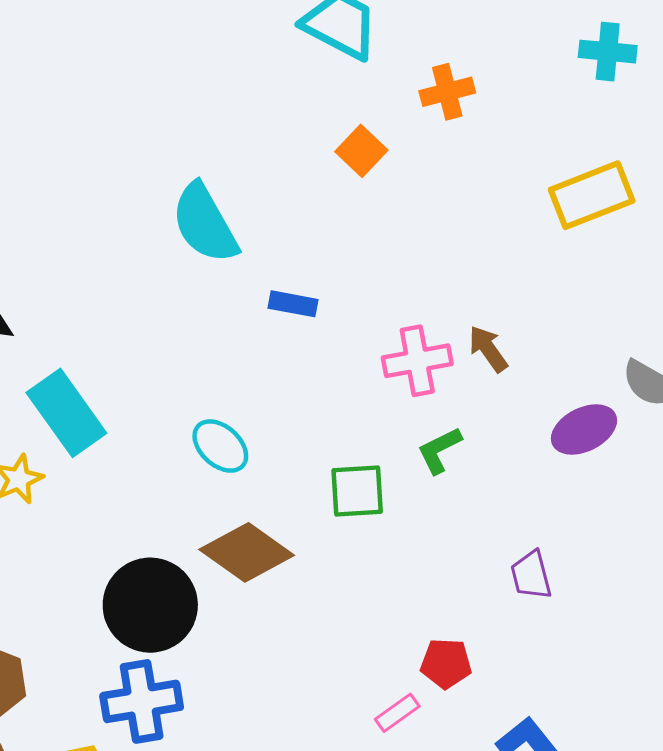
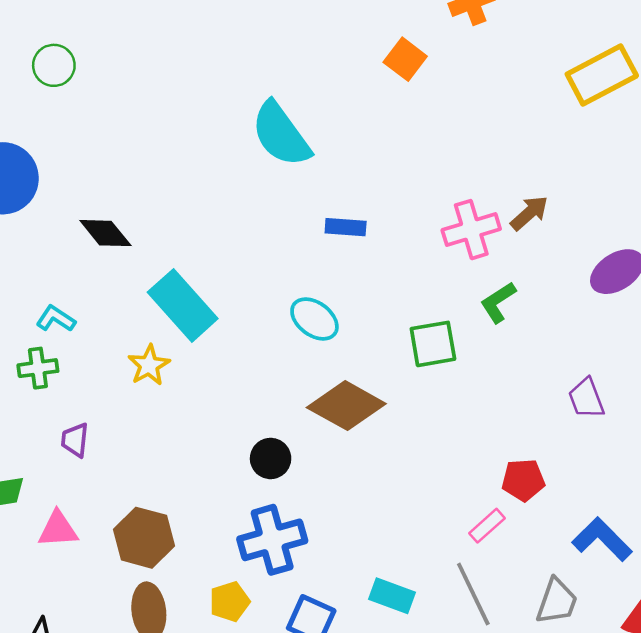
blue rectangle: (293, 304) -> (346, 227), moved
brown arrow: (488, 349) -> (529, 213), turned 90
black circle: (150, 605) -> (271, 458), size x0.5

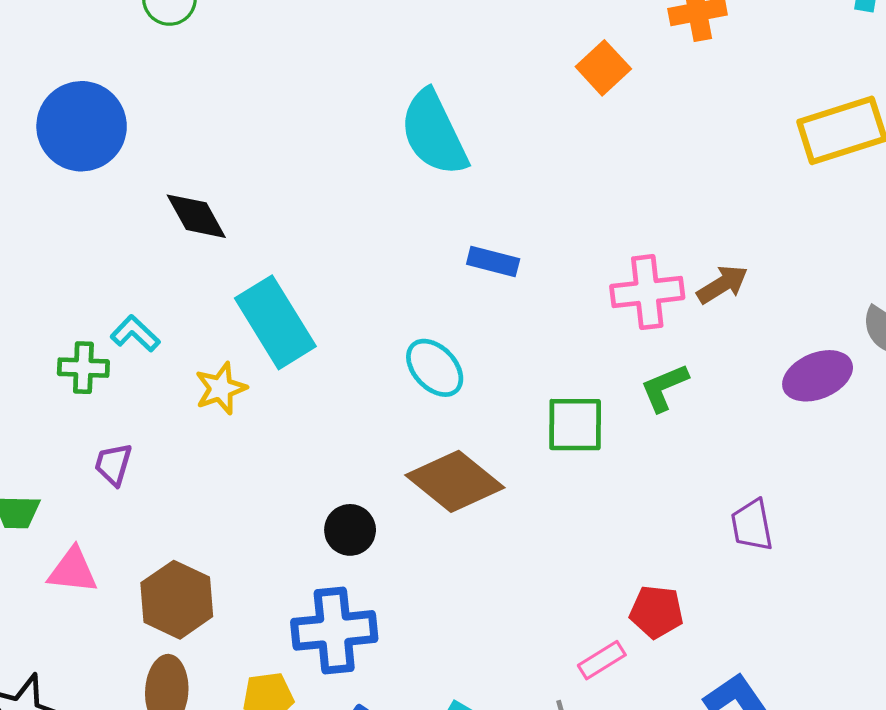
cyan L-shape: (56, 319) -> (135, 334), moved

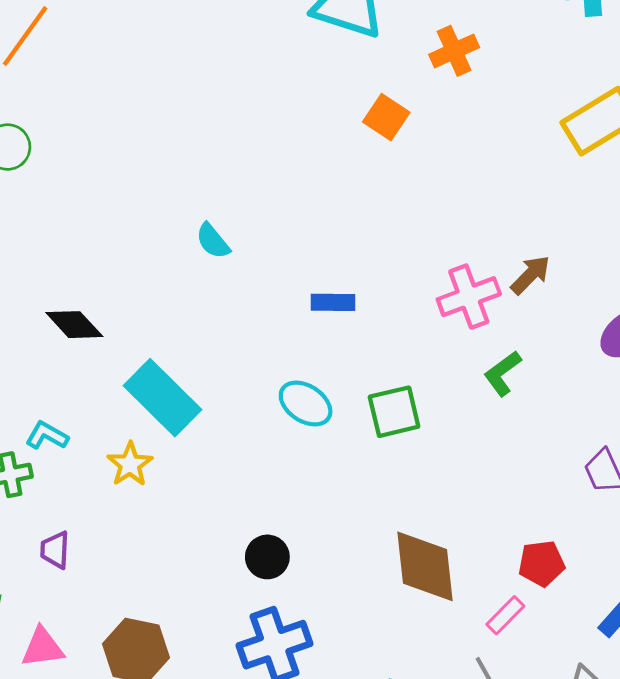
cyan semicircle: (434, 133) -> (213, 241), moved, size x0.5
green square: (575, 425) -> (394, 412), moved
brown diamond: (455, 481) -> (425, 566), moved, turned 58

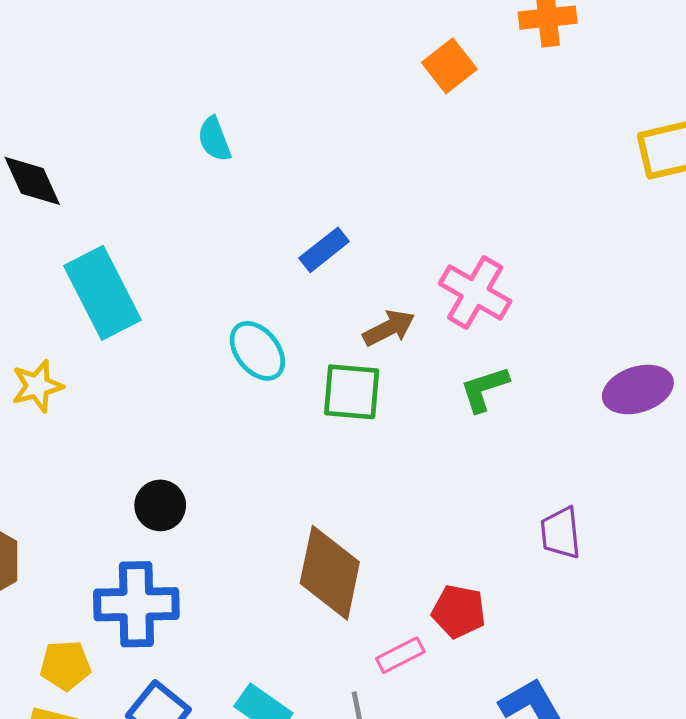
brown arrow: (530, 275) -> (389, 328), moved
pink cross: (469, 297) -> (475, 292), turned 32
blue rectangle: (333, 302) -> (324, 250), turned -57
yellow star: (130, 464) -> (37, 386), moved

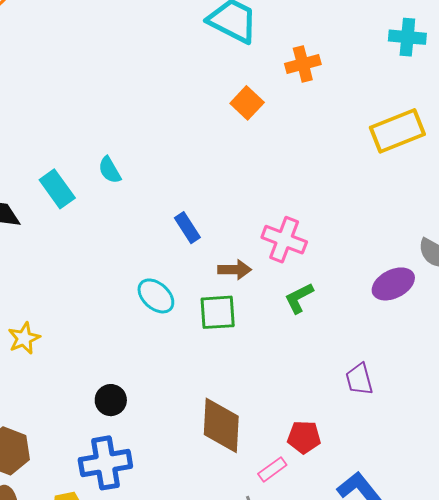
blue rectangle: (324, 250) -> (187, 228), turned -76
cyan rectangle: (103, 293) -> (57, 189), moved, size x0.7
brown arrow: (389, 328) -> (235, 270), turned 36

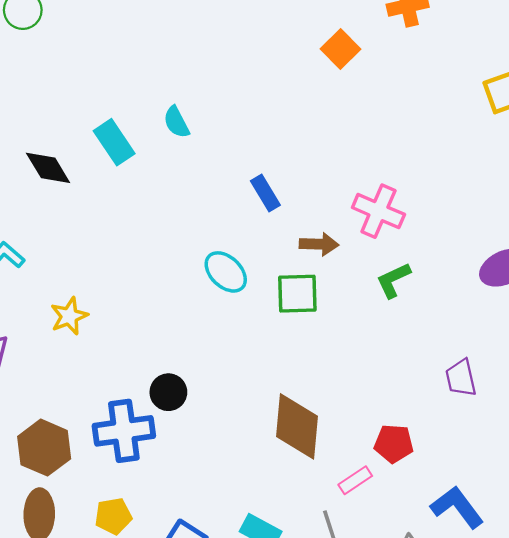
blue cross: (105, 463) -> (124, 431), moved

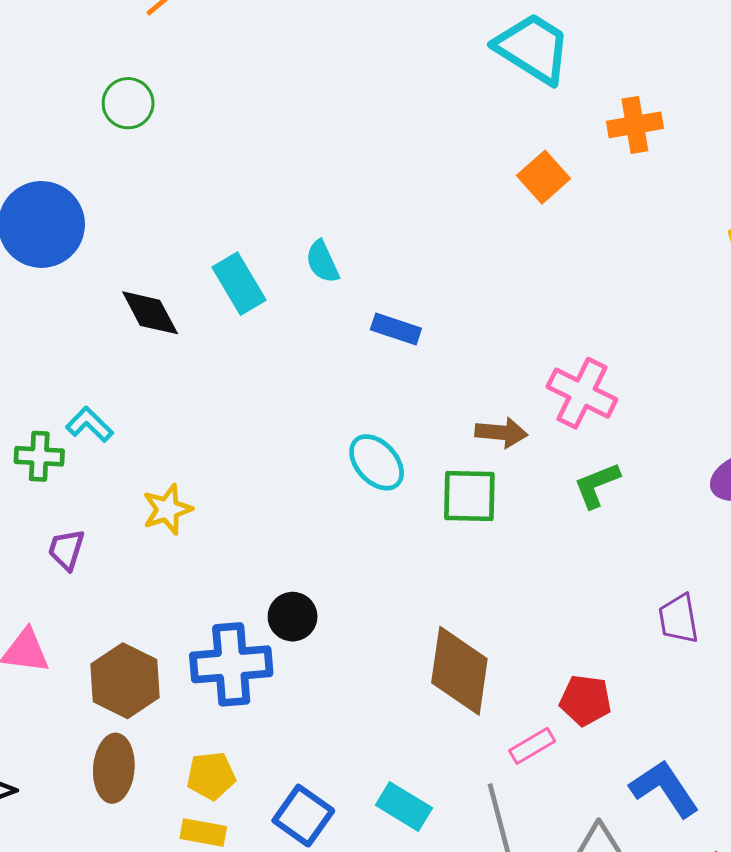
blue rectangle: (265, 193) -> (396, 329), moved, turned -44

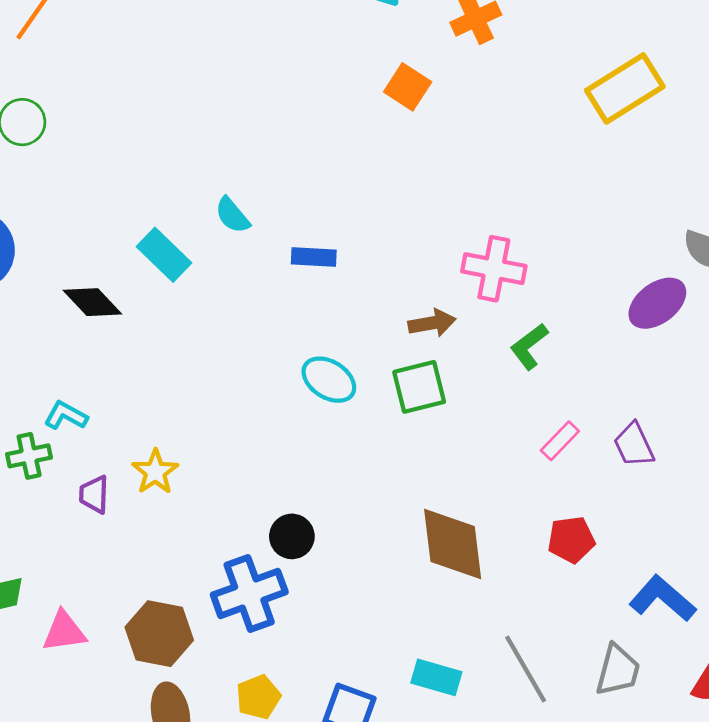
purple trapezoid: (66, 550) -> (94, 494), moved
pink rectangle: (532, 746) -> (560, 441), moved

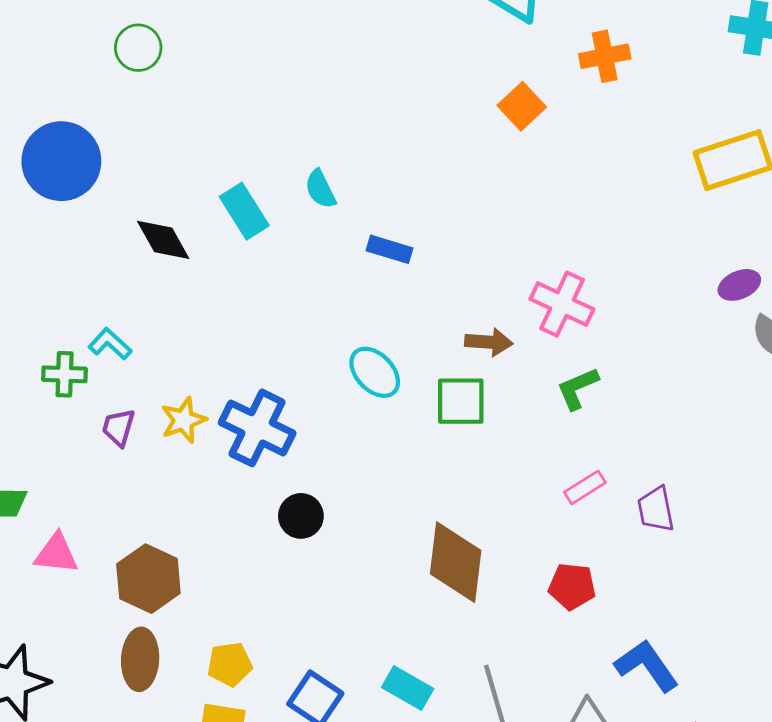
purple ellipse: (657, 303) -> (739, 285), moved, size x0.7
blue cross: (249, 593) -> (257, 428), moved, turned 32

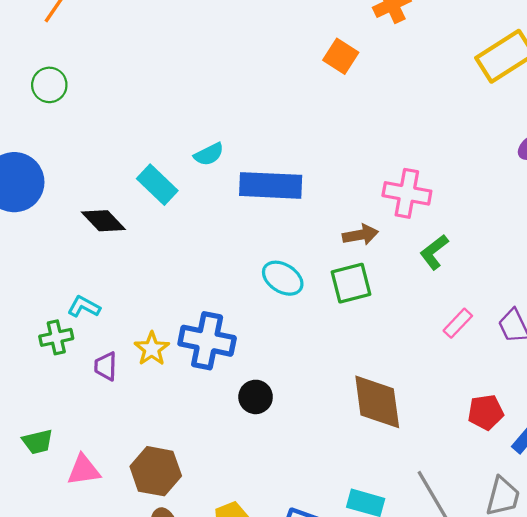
cyan semicircle: (320, 189) -> (209, 154), turned -76
blue rectangle: (390, 249) -> (271, 185), size x1.8
red pentagon: (572, 586) -> (486, 412), moved

